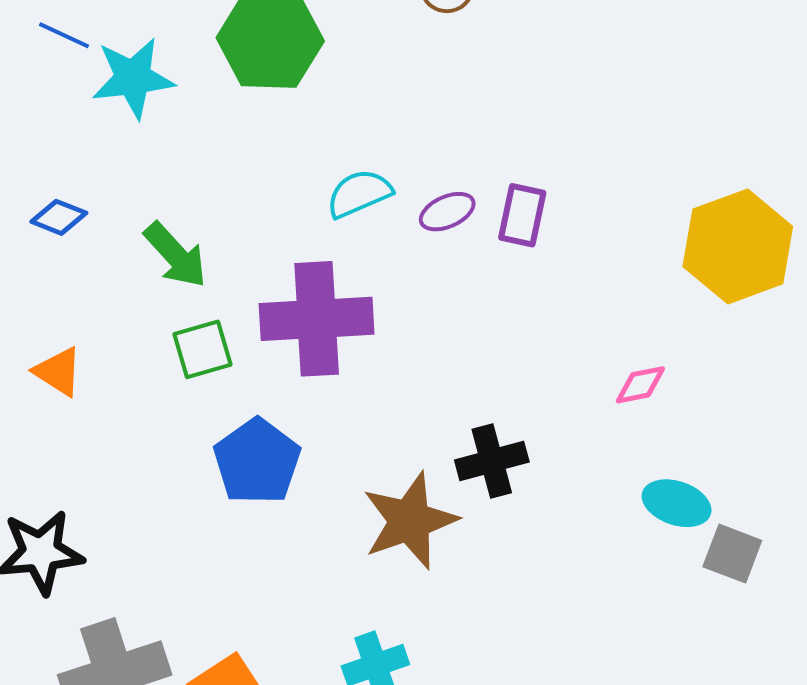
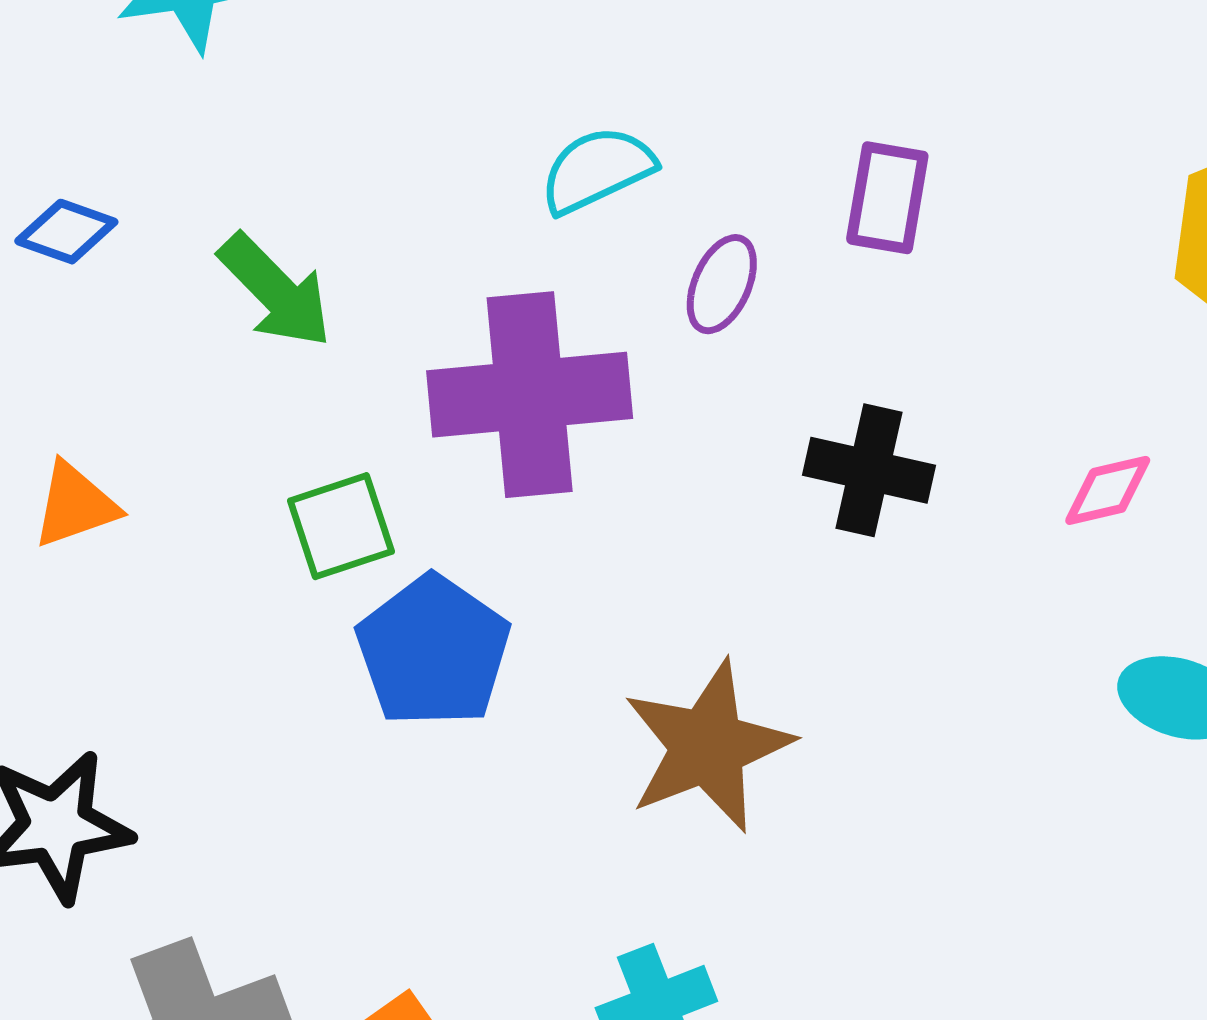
purple ellipse: (447, 212) -> (722, 284), moved, turned -40
green square: (203, 349) -> (341, 526), moved
orange triangle: (58, 372) -> (75, 505), turned -50
black cross: (492, 461) -> (869, 470), moved, turned 30

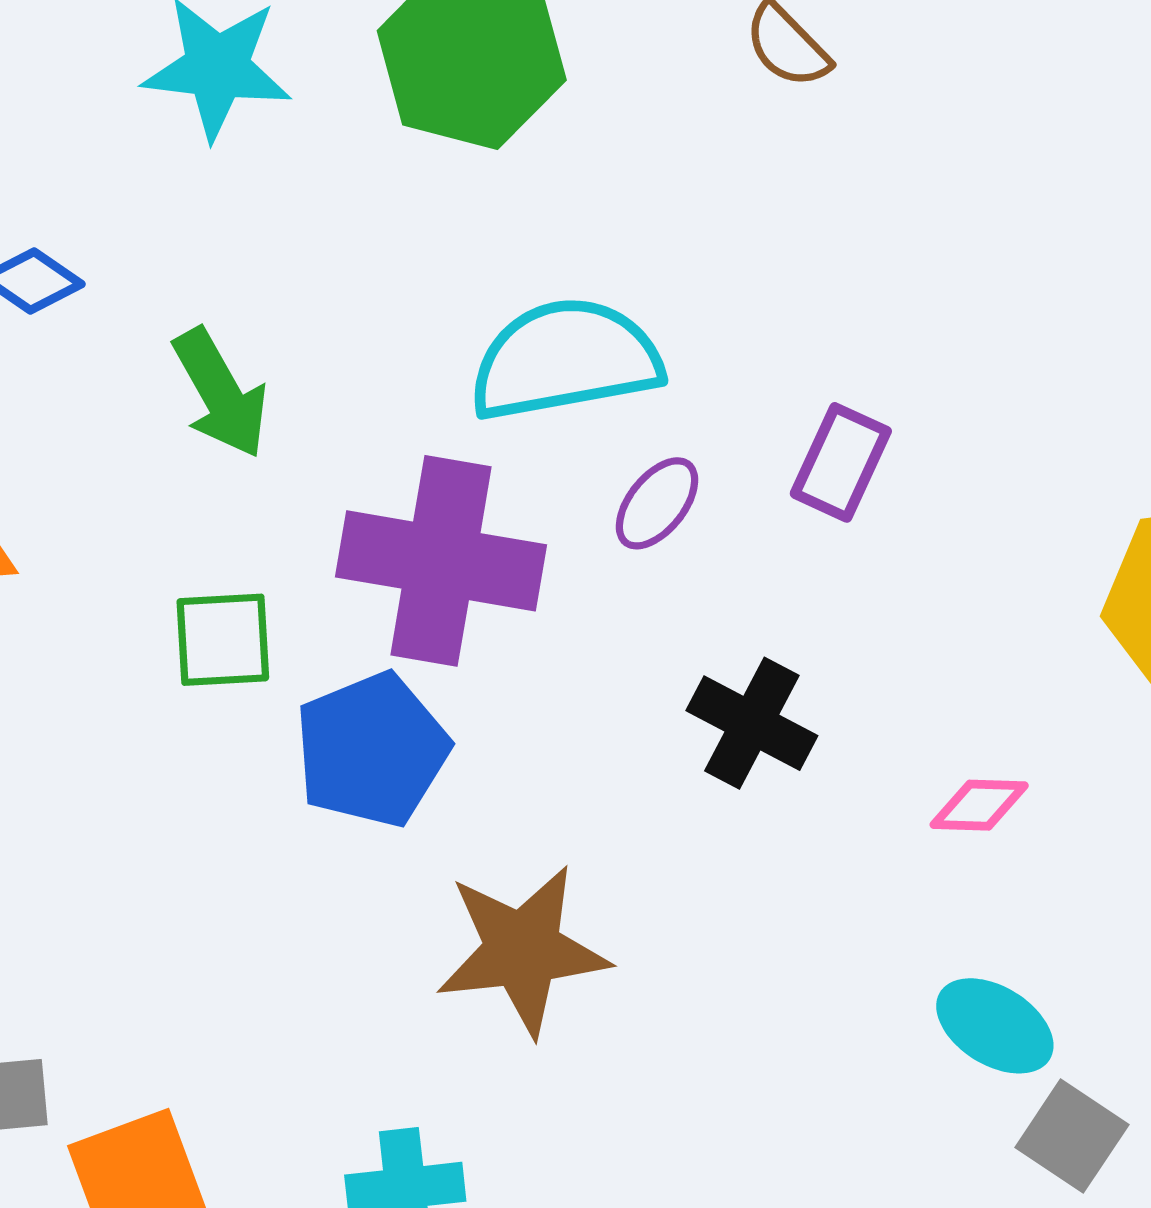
cyan semicircle: (597, 170) -> (565, 359), size x1.6
blue pentagon: (433, 651) -> (372, 750), moved

